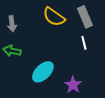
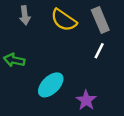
gray arrow: (12, 24) -> (25, 15), moved
white line: (84, 43) -> (99, 51), turned 40

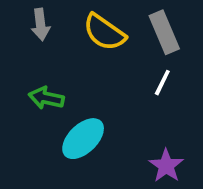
green arrow: (14, 60) -> (46, 98), moved
purple star: (86, 100) -> (166, 166), moved

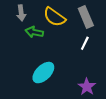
green arrow: (46, 98) -> (34, 32), moved

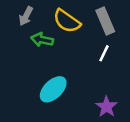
gray arrow: (21, 13) -> (26, 16), turned 35

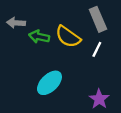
gray arrow: (26, 16) -> (16, 23), moved, turned 66
yellow semicircle: (67, 21) -> (68, 37), moved

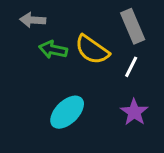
gray arrow: (16, 23) -> (33, 20), moved
purple star: (99, 99) -> (134, 112), moved

